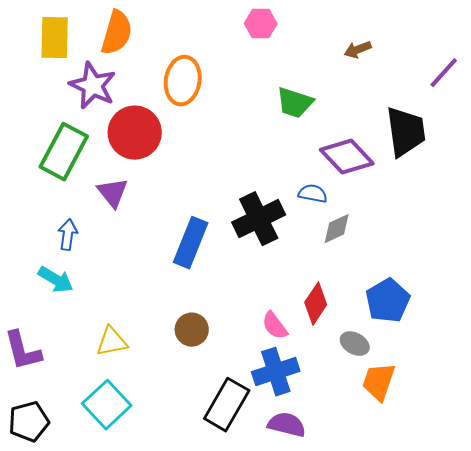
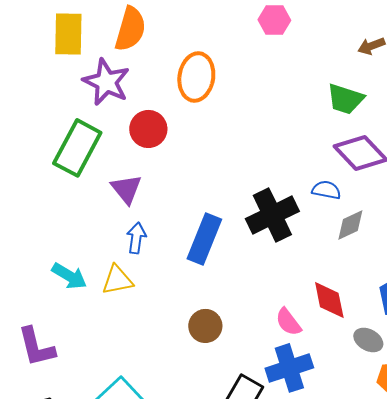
green trapezoid: (295, 103) -> (345, 99), moved
red circle: (135, 133) -> (148, 129), size x0.7
blue arrow: (68, 235) -> (136, 238), moved
red diamond: (316, 304) -> (329, 300), turned -45
yellow triangle: (112, 342) -> (117, 280), moved

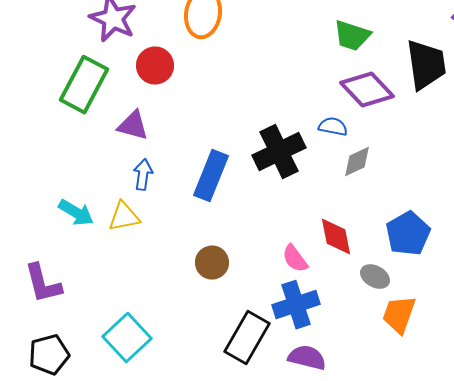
purple triangle: (126, 189) -> (133, 126), turned -36

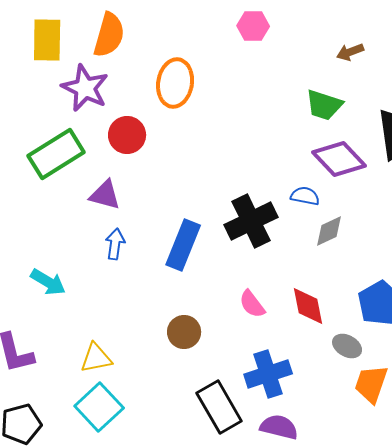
green rectangle: (84, 85) -> (56, 154), turned 30
yellow triangle: (124, 217) -> (96, 358), moved
pink semicircle: (295, 259) -> (252, 304), moved
black rectangle: (247, 338) -> (219, 407), turned -60

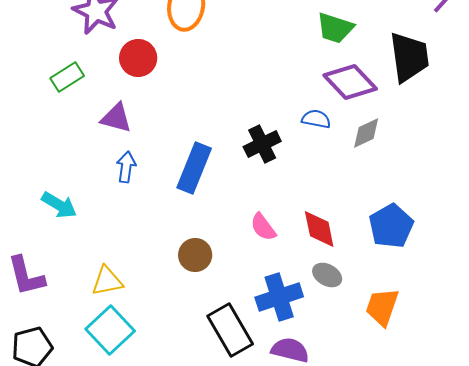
green rectangle: (56, 154) -> (67, 77), size x0.6
black cross: (251, 221) -> (262, 144), size x0.7
gray diamond: (329, 231) -> (366, 133), moved
gray ellipse: (347, 346) -> (327, 275), moved

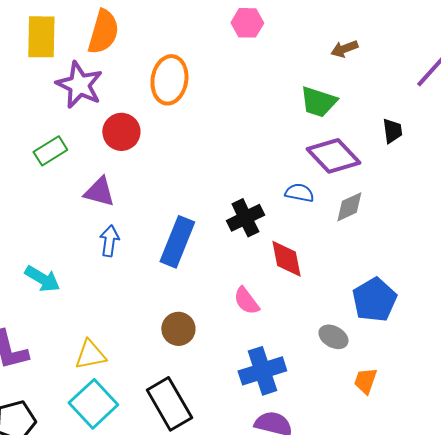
black trapezoid: (409, 57) -> (392, 131), size x0.5
red diamond: (319, 229) -> (286, 259), moved
gray ellipse: (327, 275) -> (333, 337), moved
orange trapezoid: (382, 307) -> (365, 381), size x0.7
black rectangle: (230, 330) -> (169, 404), moved

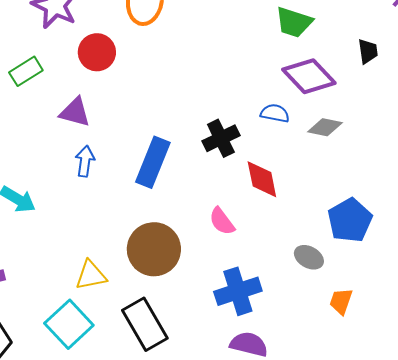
gray diamond: (349, 207) -> (325, 127), turned 36
brown circle: (178, 329) -> (154, 249), size x1.6
yellow triangle: (90, 355) -> (91, 275), moved

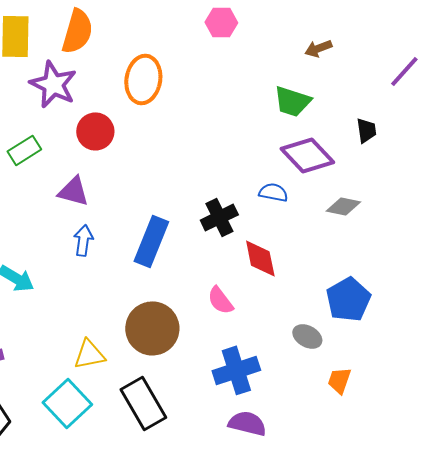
gray diamond: (325, 127) -> (343, 206), moved

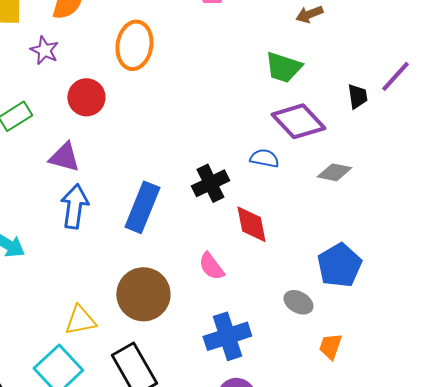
purple line: (404, 71) -> (395, 76), moved
purple star: (53, 84) -> (44, 50), size x0.6
blue arrow: (83, 240) -> (74, 206), size x1.4

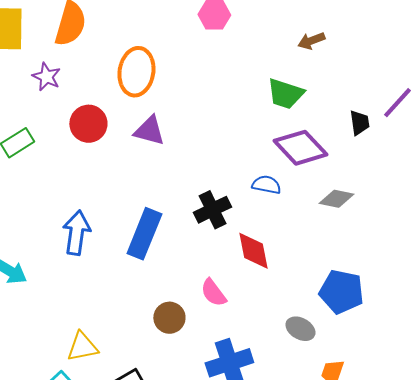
purple triangle: (64, 157) -> (149, 131), moved
blue pentagon: (339, 265) -> (341, 292), turned -30
brown circle: (143, 294) -> (169, 318), moved, size x0.6

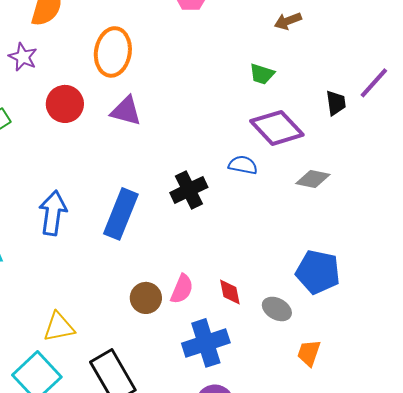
green trapezoid: (285, 94) -> (262, 74), size x0.7
red diamond: (253, 251) -> (230, 292), moved, size x0.7
pink semicircle: (213, 293) -> (182, 289), moved, turned -120

